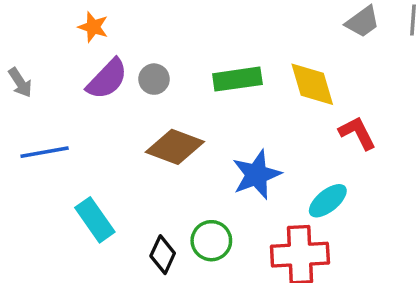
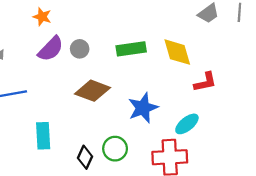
red L-shape: (357, 133) -> (205, 82), turned 105
cyan rectangle: (95, 220) -> (43, 136), turned 32

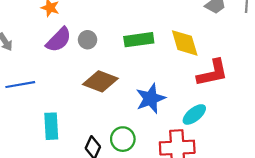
red L-shape: (205, 82) -> (212, 73), size x1.4

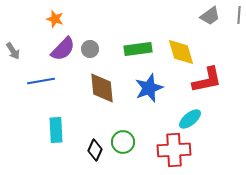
brown diamond: (100, 81) -> (102, 88), turned 64
blue line: (20, 85) -> (41, 81), moved
blue star: (151, 98) -> (149, 88), moved

